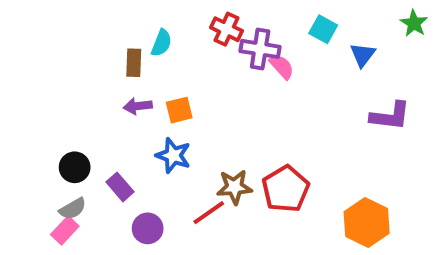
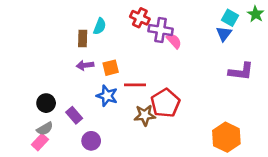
cyan square: (323, 29) -> (230, 18), moved
red pentagon: (286, 189) -> (165, 103), moved
red line: (209, 213) -> (135, 85), moved, turned 35

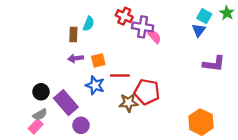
red pentagon: (165, 103) -> (147, 92), turned -30
purple rectangle: (74, 115) -> (66, 103), size x1.6

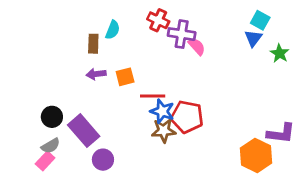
green star: (227, 13) -> (280, 53), moved
purple L-shape: (214, 64) -> (281, 133), moved
blue star: (95, 85) -> (162, 111), moved

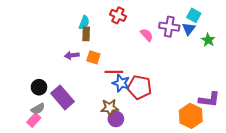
purple cross: (182, 34) -> (169, 27), moved
brown rectangle: (93, 44) -> (86, 34), moved
orange square: (125, 77) -> (93, 57), turned 32
brown star: (164, 131) -> (110, 108), moved
purple circle: (103, 160) -> (116, 119), moved

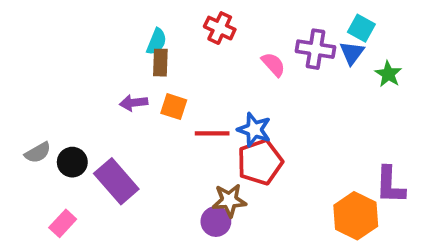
blue star: (121, 83) -> (254, 130), moved
red pentagon: (139, 87) -> (260, 162), turned -30
purple L-shape: (209, 99) -> (390, 185), turned 85
brown star: (110, 108) -> (229, 200), moved
gray semicircle: (38, 109) -> (38, 153), moved

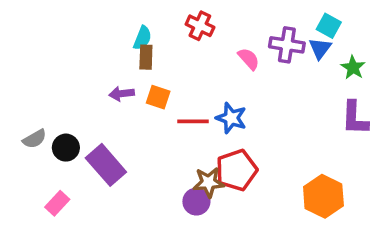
red pentagon: (260, 162) -> (236, 170), moved
purple L-shape: (390, 185) -> (355, 118), moved

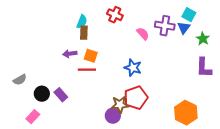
red line: (193, 121) -> (87, 70), moved
black circle: (66, 148) -> (42, 94), moved
purple rectangle: (106, 165) -> (61, 95), size x0.6

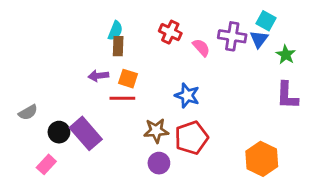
red cross: (115, 15) -> (170, 32), moved
purple rectangle: (61, 95) -> (86, 133), size x1.6
brown star: (120, 105) -> (156, 131), moved

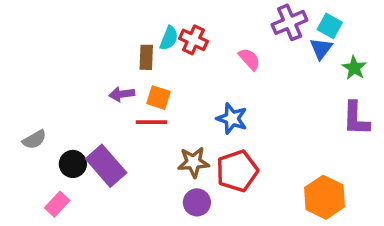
cyan semicircle: (115, 31) -> (169, 38), moved
red cross: (170, 32) -> (193, 40), moved
purple cross: (232, 36) -> (290, 22), moved, turned -32

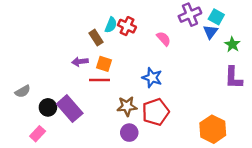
brown rectangle: (146, 57) -> (96, 38), turned -35

